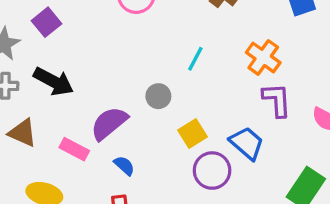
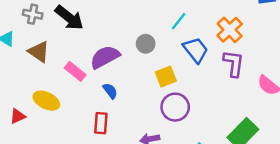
blue trapezoid: (247, 143) -> (196, 50), moved

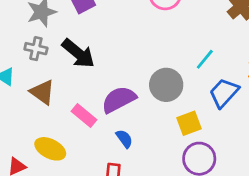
gray circle: (146, 44) -> (166, 85), size x1.5
blue trapezoid: (196, 50) -> (224, 93), turned -100

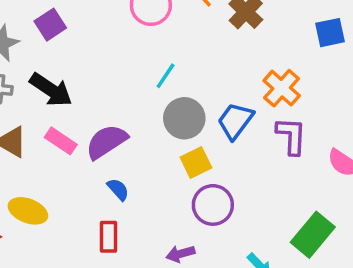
cyan line: (205, 59) -> (166, 76), moved
gray circle: (166, 85) -> (184, 118), moved
pink rectangle: (84, 116) -> (61, 141), moved

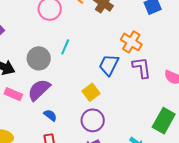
gray circle: (184, 118) -> (39, 58), moved
purple circle: (213, 205) -> (93, 120), moved

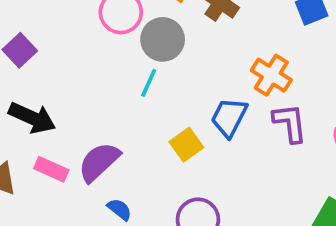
gray circle: (39, 58) -> (163, 39), moved
yellow square: (91, 92) -> (186, 145), moved

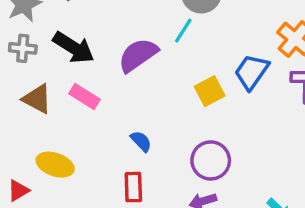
purple semicircle: (99, 162) -> (138, 55), moved

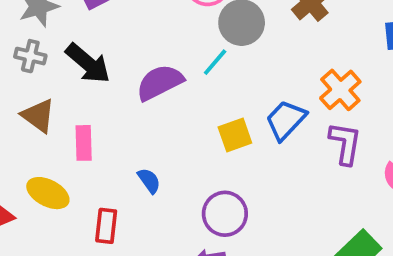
pink rectangle: (84, 96) -> (84, 143), moved, turned 48
red rectangle: (133, 187) -> (106, 226), moved

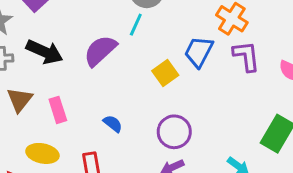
brown triangle: (38, 116) -> (20, 100), turned 48

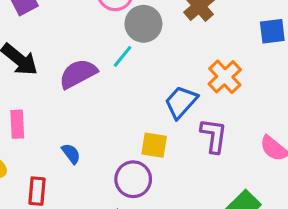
purple L-shape: (246, 56) -> (214, 136), moved
yellow square: (165, 73) -> (154, 145), moved, turned 30

